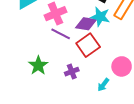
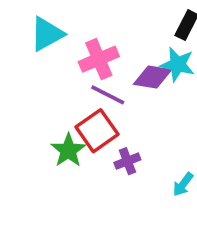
red square: (88, 45) -> (97, 131), moved

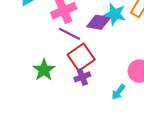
red square: (97, 131) -> (81, 57), moved

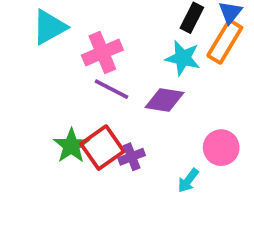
purple diamond: (99, 22) -> (165, 100), moved
red square: (81, 57) -> (102, 148), moved

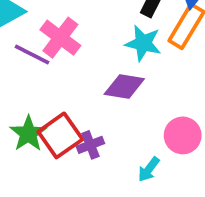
pink cross: (102, 53) -> (60, 38), turned -30
purple line: (112, 89) -> (32, 55), moved

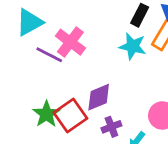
purple diamond: (124, 87) -> (99, 97), moved, turned -32
purple cross: (90, 145) -> (111, 127), moved

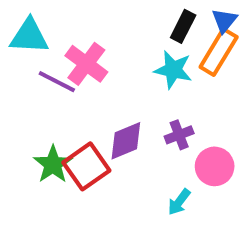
cyan triangle: (29, 22) -> (29, 36), turned 32
purple cross: (111, 127) -> (179, 135), moved

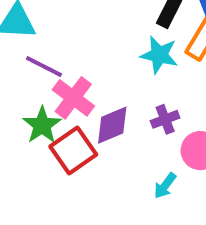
pink cross: (86, 64) -> (73, 98), moved
green star: (53, 164) -> (42, 125), moved

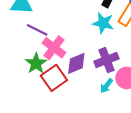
purple cross: (165, 119) -> (106, 60), size x1.5
cyan arrow: (165, 186) -> (106, 86), moved

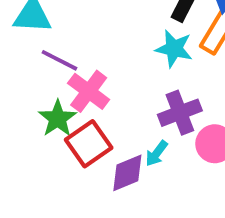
purple diamond: (76, 63) -> (127, 173), moved
cyan arrow: (106, 86) -> (157, 153), moved

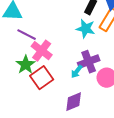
cyan arrow: (157, 153) -> (77, 72), moved
purple diamond: (127, 173) -> (74, 102), moved

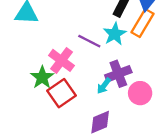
cyan star: (86, 29) -> (115, 34), turned 30
purple line: (27, 35) -> (89, 41), moved

